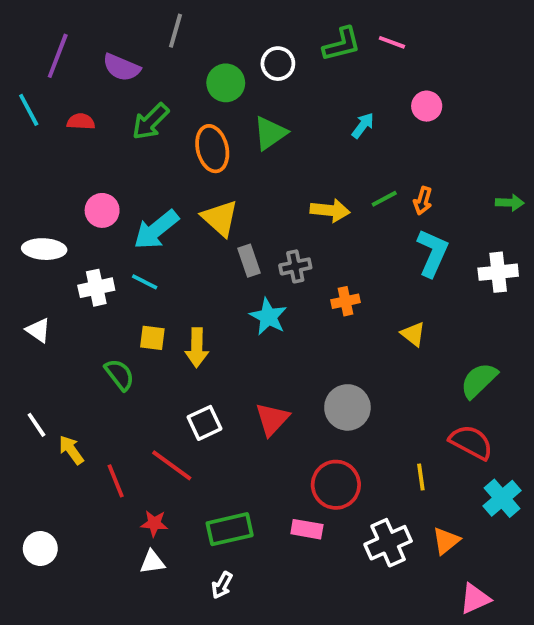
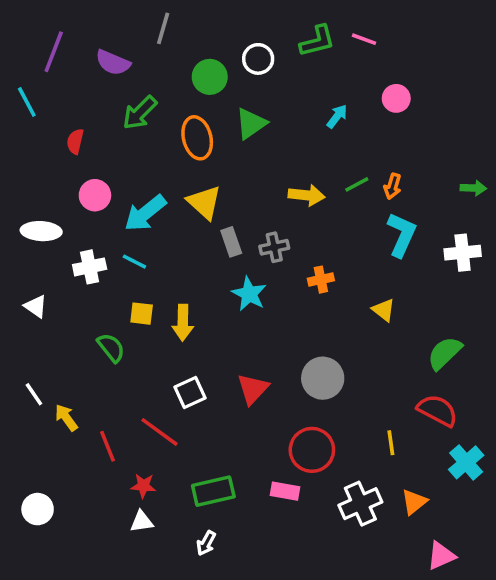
red semicircle: (81, 122) -> (75, 141), moved, turned -80

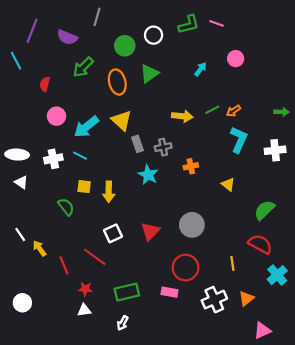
orange arrow: (393, 186) -> (233, 111), turned 40
white ellipse: (41, 231) -> (17, 155), moved

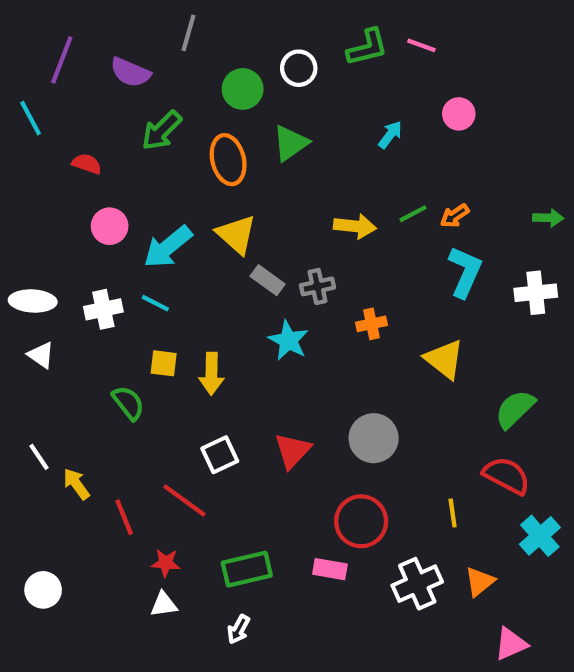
red semicircle: (45, 84) -> (87, 164), turned 96
gray rectangle: (138, 144) -> (268, 280), turned -35
yellow triangle: (228, 184) -> (444, 359), size x1.5

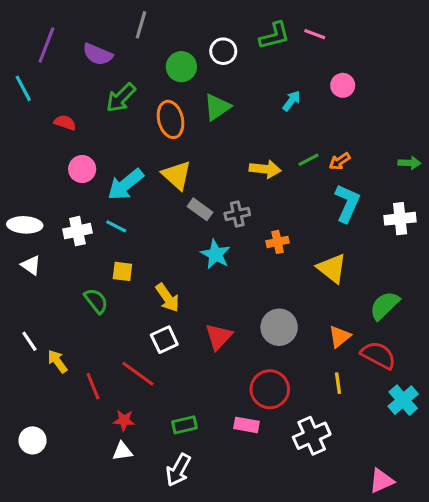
yellow arrow: (211, 374) -> (167, 298), moved, turned -36
green rectangle: (247, 569) -> (184, 425), size x0.7
orange triangle: (480, 582) -> (340, 337), moved
white arrow: (238, 629) -> (178, 470), size x1.5

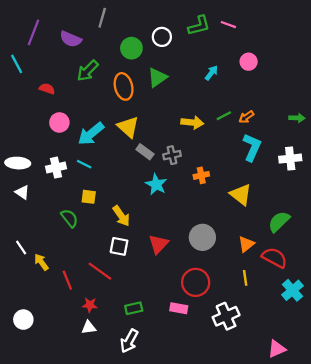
white square: (164, 340) -> (119, 246), turned 36

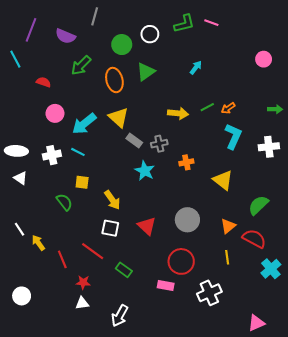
pink circle: (249, 62) -> (264, 59), moved
red triangle: (158, 244) -> (147, 226), turned -30
green rectangle: (134, 308) -> (124, 270), moved, turned 49

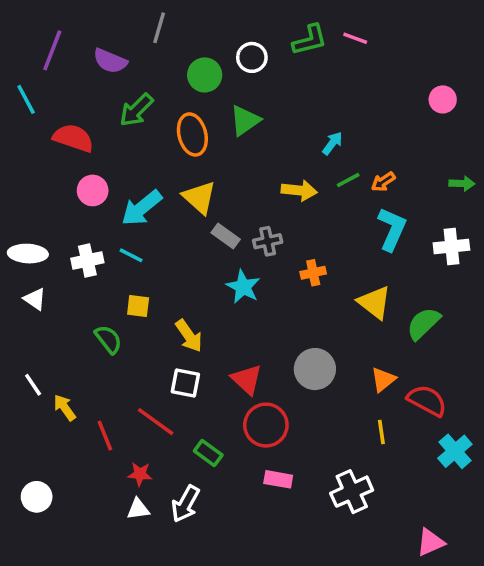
cyan arrow: (196, 67) -> (332, 143), moved
red semicircle: (44, 82) -> (73, 138), size x1.6
green semicircle: (258, 205) -> (423, 324), moved
red circle: (181, 261) -> (266, 425), moved
white arrow: (120, 316) -> (185, 504), moved

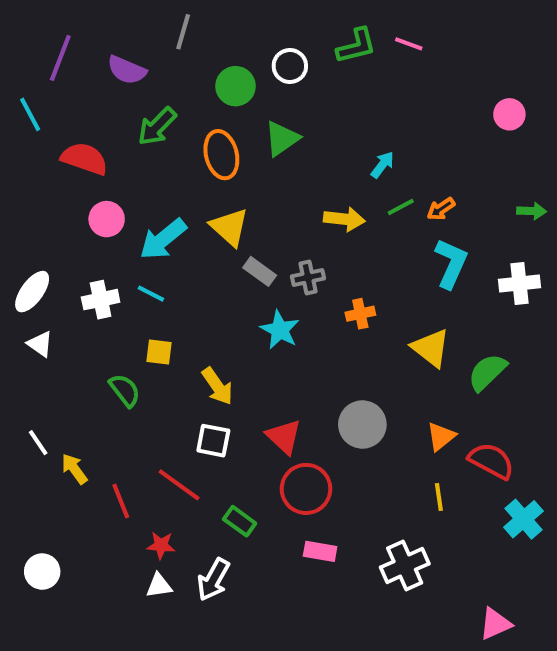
white ellipse: (28, 254) -> (32, 292), turned -57

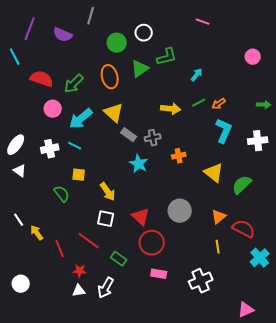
green L-shape: (356, 46) -> (167, 57), moved
green arrow: (157, 126) -> (74, 84), moved
cyan arrow: (383, 165) -> (197, 75), moved

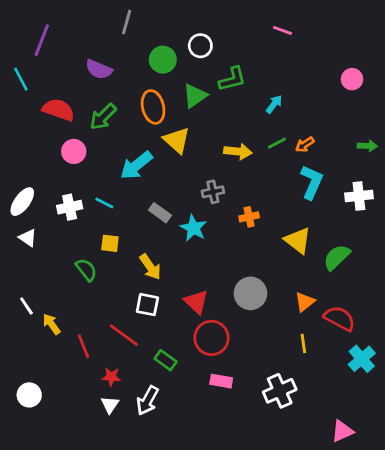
purple semicircle: (63, 35) -> (99, 69), moved
yellow triangle: (114, 113) -> (177, 140), moved
cyan arrow: (81, 119) -> (136, 165), moved
gray rectangle: (129, 135) -> (160, 213), moved
white triangle: (79, 291) -> (110, 405), turned -48

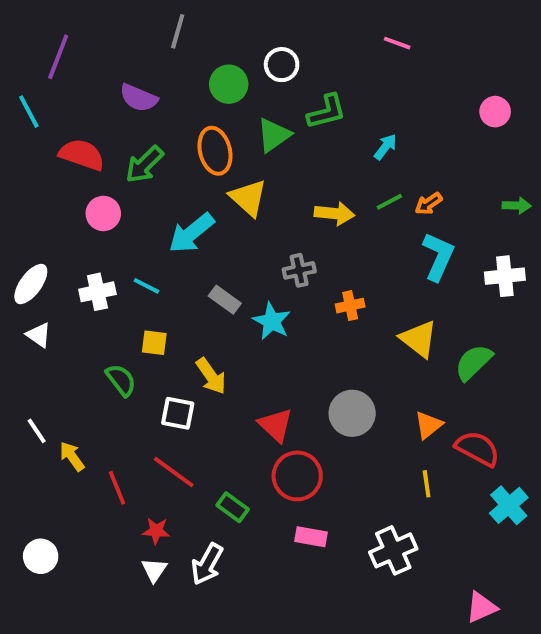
white square: (147, 305) -> (178, 413), moved

